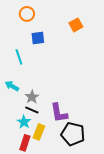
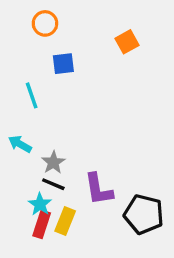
black pentagon: (73, 134) -> (144, 214), moved
red rectangle: (25, 143) -> (42, 224), moved

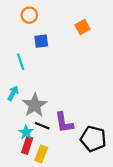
cyan arrow: (20, 144) -> (13, 93), turned 88
gray star: (53, 162) -> (35, 105), size x1.6
black line: (53, 184) -> (42, 126), moved
yellow rectangle: (65, 221) -> (41, 154), moved

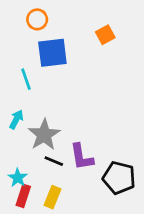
blue square: (41, 41) -> (52, 53), size x1.6
cyan star: (26, 132) -> (18, 178), moved
red rectangle: (27, 145) -> (23, 196), moved

